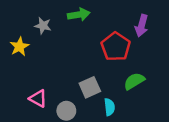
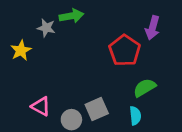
green arrow: (79, 15) -> (71, 16), moved
gray square: (90, 87) -> (97, 109), moved
cyan semicircle: (109, 107) -> (135, 116), moved

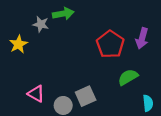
purple arrow: (153, 28) -> (142, 38), moved
cyan semicircle: (135, 116) -> (148, 103), moved

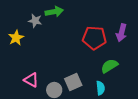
red pentagon: (110, 44) -> (94, 38), turned -30
cyan semicircle: (148, 103) -> (100, 88), moved

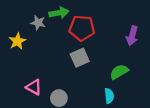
red pentagon: (94, 38) -> (82, 28), moved
gray square: (73, 82) -> (80, 58), moved

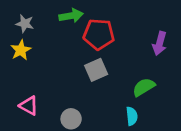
gray star: (38, 23) -> (25, 24), moved
pink triangle: (34, 87) -> (29, 106), moved

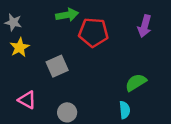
gray star: (25, 24) -> (13, 22), moved
purple arrow: (160, 43) -> (145, 26), moved
gray square: (96, 70) -> (57, 66), moved

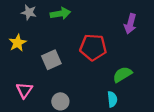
gray star: (13, 22) -> (29, 12), moved
red pentagon: (93, 32) -> (93, 47), moved
pink triangle: (27, 100) -> (24, 90), turned 36

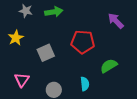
purple arrow: (130, 24) -> (116, 21), turned 120
cyan semicircle: (112, 99) -> (85, 84), moved

